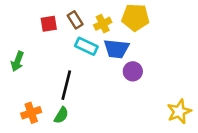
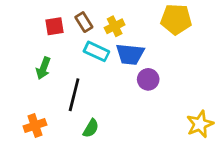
yellow pentagon: (135, 17) -> (176, 19), moved
green arrow: (17, 61) -> (43, 68), moved
green semicircle: (61, 115) -> (91, 128), moved

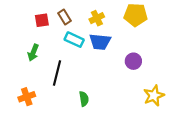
yellow cross: (115, 26) -> (97, 18), moved
purple circle: (148, 79) -> (133, 61), moved
green semicircle: (91, 128) -> (84, 99), moved, turned -40

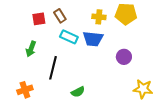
yellow cross: (97, 18) -> (99, 17), moved, turned 32
yellow star: (154, 96) -> (143, 89), turned 30
green semicircle: (84, 99) -> (78, 92), turned 72

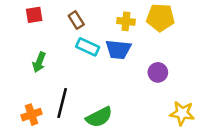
red square: (39, 19) -> (34, 15), moved
black line: (53, 68) -> (62, 103), moved
green semicircle: (78, 92) -> (99, 117), size x1.5

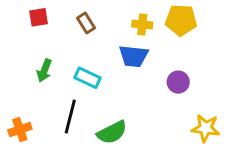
cyan rectangle: (88, 47) -> (88, 78), moved
orange cross: (32, 115) -> (20, 130), moved

